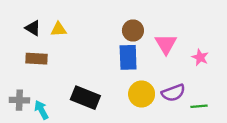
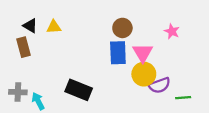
pink triangle: (166, 44) -> (143, 53), moved
pink star: (200, 57) -> (172, 31), moved
brown rectangle: (36, 59) -> (23, 47), moved, turned 72
yellow circle: (142, 94) -> (144, 74), moved

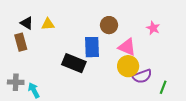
blue rectangle: (118, 53) -> (92, 47), moved
pink triangle: (143, 53) -> (127, 47), turned -36
black rectangle: (79, 90) -> (74, 63), moved
green line: (183, 98) -> (163, 87), turned -64

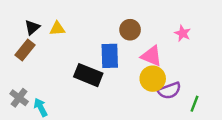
black triangle: (27, 23) -> (32, 27), turned 48
brown rectangle: (21, 42) -> (25, 50), turned 54
gray cross: (16, 82) -> (19, 98), turned 35

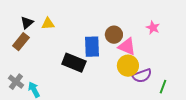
brown circle: (130, 30) -> (114, 35), moved

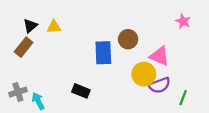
pink star: (153, 28) -> (183, 21), moved
pink triangle: (127, 47) -> (159, 56), moved
black rectangle: (74, 63) -> (81, 91), moved, size x0.7
gray cross: (16, 82) -> (18, 92), turned 35

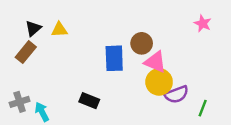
pink triangle: (159, 56) -> (155, 62), moved

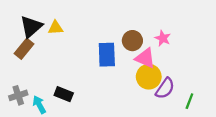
pink star: (203, 23) -> (163, 38), moved
black triangle: (33, 28) -> (31, 27), size x1.5
purple semicircle: (176, 94) -> (165, 88), turned -35
black rectangle: (89, 101) -> (64, 94), moved

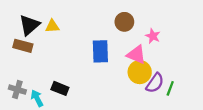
brown circle: (132, 41) -> (124, 22), moved
brown rectangle: (24, 49) -> (23, 46), turned 66
gray cross: (18, 95) -> (17, 90), turned 35
green line: (189, 101) -> (170, 88), moved

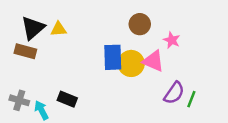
yellow circle: (140, 72) -> (131, 63), moved

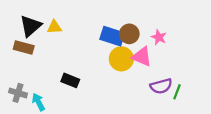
brown circle: (140, 24) -> (129, 34), moved
blue rectangle: (113, 57) -> (112, 36), moved, turned -70
purple semicircle: (174, 93) -> (161, 86), turned 40
black rectangle: (67, 99) -> (70, 80), moved

